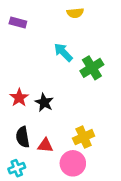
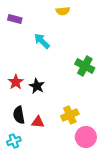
cyan arrow: (63, 52) -> (42, 41), moved
green cross: (92, 68) -> (85, 66), moved, turned -30
pink circle: (73, 163) -> (86, 137), moved

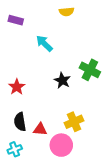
black star: (37, 86) -> (62, 80), moved
pink circle: (86, 137) -> (61, 145), moved

